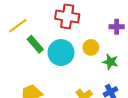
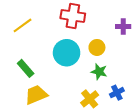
green rectangle: (35, 44) -> (26, 68), moved
green star: (110, 62) -> (99, 72), moved

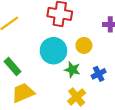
green star: (99, 72) -> (72, 70), moved
blue cross: (117, 93) -> (99, 74), moved

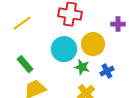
yellow circle: (84, 45) -> (93, 44), size x1.5

